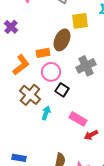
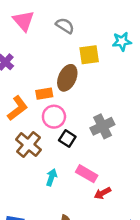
gray cross: (86, 66) -> (102, 126), moved
cyan arrow: (46, 113) -> (52, 177), moved

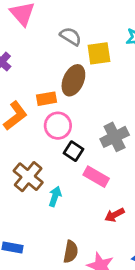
gray semicircle: (65, 26) -> (71, 36), moved
brown cross: (28, 145) -> (28, 177), moved
pink rectangle: (87, 174) -> (96, 177), moved

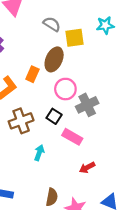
orange rectangle: (47, 99) -> (32, 74), turned -56
pink circle: (58, 126) -> (65, 89), moved
brown cross: (28, 177) -> (21, 121), moved, turned 30

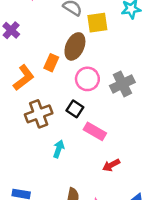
gray cross: (87, 105) -> (122, 84), moved

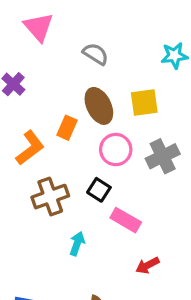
yellow square: (97, 23) -> (144, 103), moved
brown ellipse: (75, 46) -> (99, 106), turned -50

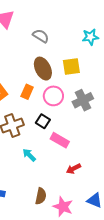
orange rectangle: (67, 128) -> (27, 92), moved
cyan arrow: (77, 244) -> (29, 155), turned -64

